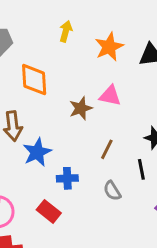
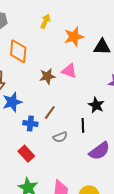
brown line: (107, 149) -> (50, 112), moved
gray semicircle: (112, 191) -> (60, 137), turned -88
red rectangle: (49, 211) -> (26, 154), moved

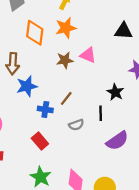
orange star: (74, 37) -> (66, 28), moved

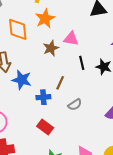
blue star: (27, 86) -> (22, 80), turned -30
black line: (101, 113) -> (82, 63), moved

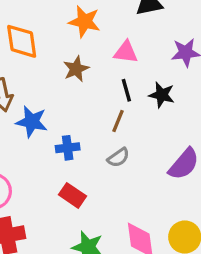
orange star: (45, 19) -> (84, 22), moved, turned -30
pink triangle: (71, 39) -> (126, 52), moved
brown line: (60, 83) -> (118, 121), moved

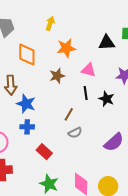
orange star: (84, 22) -> (66, 48), turned -30
brown line: (118, 121) -> (69, 114), moved
blue cross: (68, 148) -> (27, 127), moved

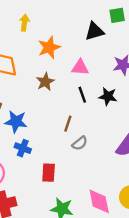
blue cross: (27, 127) -> (23, 148), turned 32
red rectangle: (44, 152) -> (49, 173), turned 63

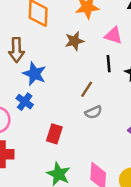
blue cross: (23, 148) -> (25, 102), moved

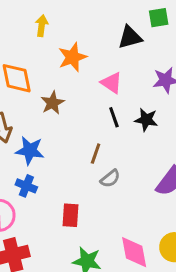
pink triangle: (113, 35) -> (111, 83), turned 30
brown star: (74, 41) -> (52, 103), moved

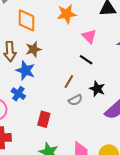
brown star: (52, 103) -> (33, 49), moved
black line: (114, 117) -> (86, 60), turned -48
black star: (146, 120) -> (97, 89), moved

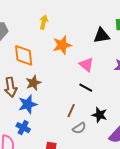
blue star: (25, 70) -> (28, 104), turned -30

